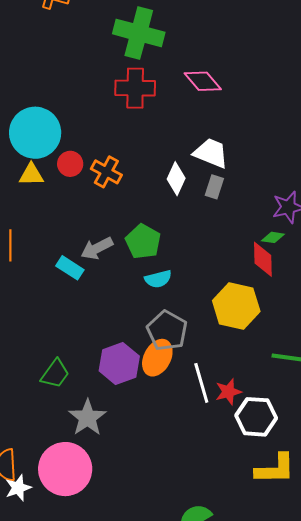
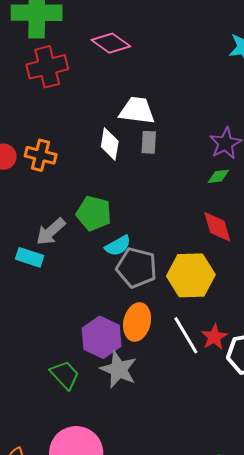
red diamond: (263, 259) -> (217, 227), moved
yellow hexagon: (236, 306) -> (191, 275), moved
gray pentagon: (167, 331) -> (137, 268), moved
green trapezoid: (55, 374) -> (65, 375), moved, turned -64
gray star: (87, 418) -> (119, 370), moved

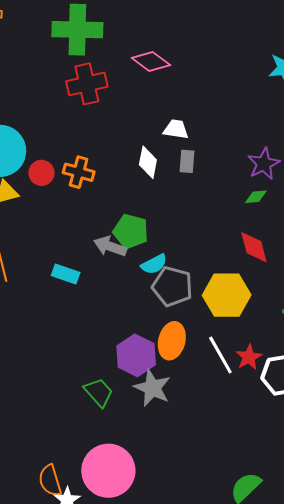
white trapezoid: (137, 111) -> (176, 129), size x0.7
gray arrow: (51, 232) -> (110, 246), moved, turned 60

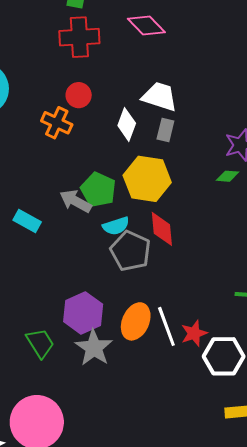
white trapezoid: (176, 129) -> (160, 97), size x1.4
red circle: (41, 173) -> (79, 95), moved
red diamond: (254, 247) -> (162, 229), moved
yellow hexagon: (227, 295) -> (147, 179), moved
orange ellipse: (172, 341) -> (136, 321), moved

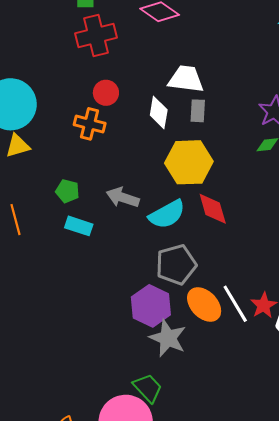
green pentagon: (98, 190) -> (67, 191), moved, size x0.7
cyan semicircle: (116, 226) -> (167, 214), size x1.4
gray pentagon: (130, 251) -> (176, 265), moved, turned -30
orange ellipse: (136, 321) -> (204, 304), turned -57
green trapezoid: (40, 343) -> (148, 388), moved

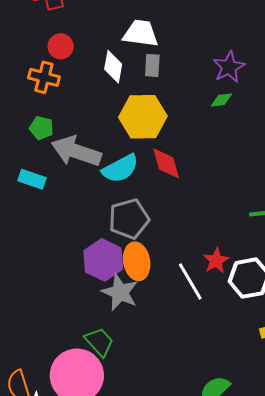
green pentagon: (67, 191) -> (41, 128), moved
gray arrow: (123, 198) -> (76, 151), size x1.5
orange ellipse: (204, 304) -> (137, 261), moved, turned 33
white line: (235, 304) -> (190, 282), moved

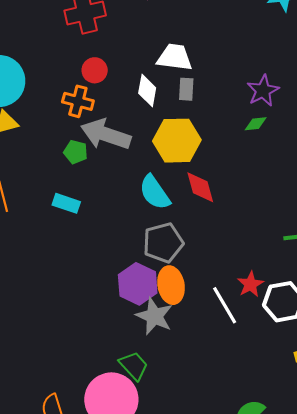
gray arrow: (76, 151) -> (106, 134), moved
cyan semicircle: (120, 169) -> (155, 192), turned 84

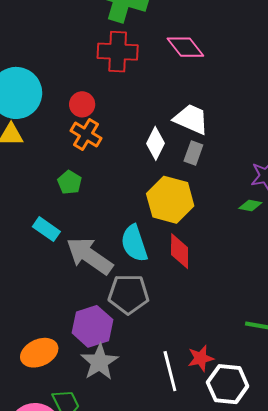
red circle: (95, 70) -> (82, 104), moved
gray arrow: (106, 134) -> (89, 256), moved
orange ellipse: (171, 285) -> (39, 353), moved, turned 60

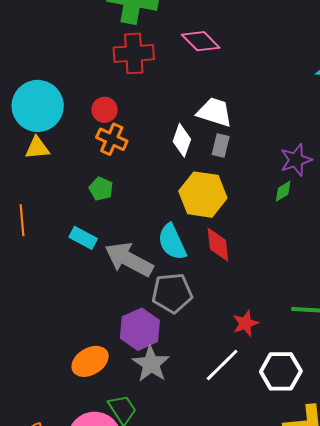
green diamond: (250, 205) -> (283, 191), turned -35
red star: (201, 358) -> (245, 323), moved
white line: (170, 371) -> (222, 365), turned 66

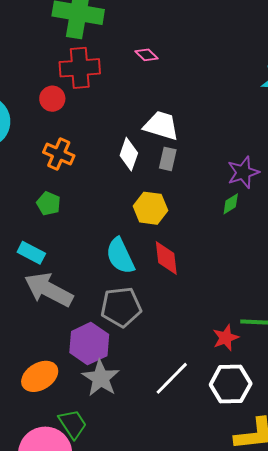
pink diamond: (201, 41) -> (146, 55), size x0.6
red circle: (105, 110) -> (52, 99), moved
yellow hexagon: (203, 195) -> (150, 208), size x0.7
gray arrow: (129, 259) -> (49, 290), moved
red star: (245, 323) -> (226, 338), moved

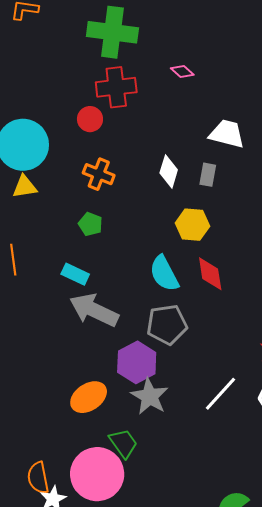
white trapezoid: (161, 126) -> (227, 134), moved

